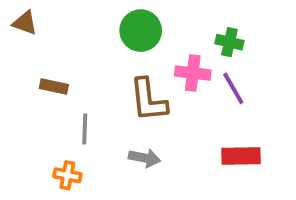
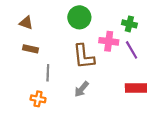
brown triangle: (25, 23) -> (26, 23), moved
gray arrow: (145, 158) -> (82, 89), turned 119

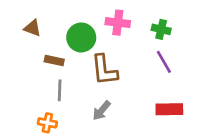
green circle: (79, 17) -> (81, 37), moved
pink cross: (109, 41) -> (118, 23), moved
brown rectangle: (30, 49) -> (54, 61), moved

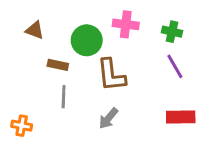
orange cross: (47, 123) -> (22, 126), moved

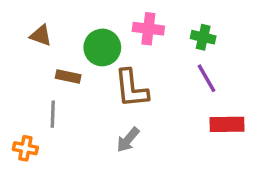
gray line: (64, 97) -> (53, 114), moved
red rectangle: (181, 117) -> (227, 124), moved

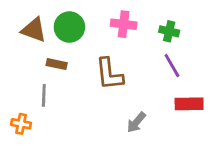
brown triangle: (41, 36) -> (34, 30), size x1.4
green circle: (102, 47) -> (69, 27), moved
gray arrow: (128, 140) -> (136, 122), moved

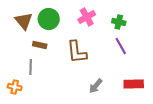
pink cross: (124, 24) -> (87, 17), turned -36
brown triangle: (34, 30) -> (24, 21), turned 30
red rectangle: (189, 104) -> (134, 84), moved

